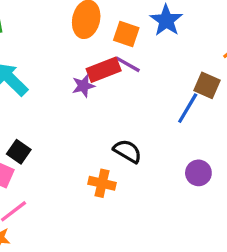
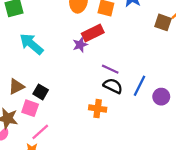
purple line: (128, 64) -> (110, 69), moved
brown square: (207, 85) -> (163, 22), moved
blue line: (188, 108) -> (140, 86), moved

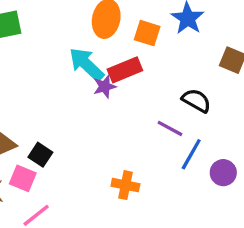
cyan arrow: (31, 44) -> (86, 64), moved
purple line: (110, 69) -> (170, 128), moved
black semicircle: (113, 86) -> (196, 101), moved

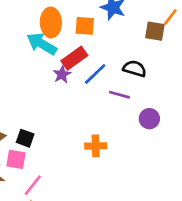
cyan arrow: (86, 64) -> (42, 44), moved
blue line: (191, 154) -> (95, 74), moved, turned 30
purple circle: (223, 173) -> (149, 119), moved

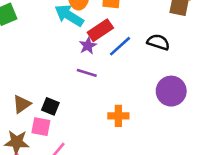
purple line: (119, 95) -> (87, 73), moved
purple circle: (149, 119) -> (171, 91), size x1.5

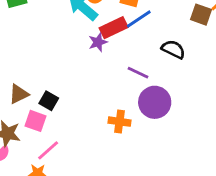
blue line: (120, 46) -> (139, 19), moved
purple line: (87, 73) -> (138, 73), moved
purple circle: (171, 91) -> (155, 102), moved

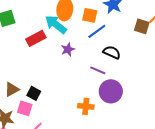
red rectangle: (114, 28) -> (36, 38), moved
black semicircle: (173, 49) -> (112, 52), moved

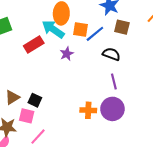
orange square: (90, 15) -> (81, 30), moved
brown square: (142, 26) -> (122, 27), moved
purple line: (98, 70) -> (114, 81), moved, turned 56
purple circle: (111, 91) -> (112, 109), moved

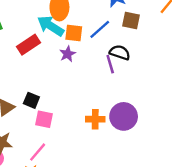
orange square: (81, 30) -> (74, 33), moved
purple line: (114, 81) -> (110, 64), moved
black square: (35, 100) -> (31, 100), moved
pink square: (27, 116) -> (44, 119), moved

